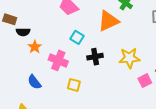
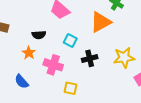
black semicircle: (23, 32) -> (39, 35), moved
blue semicircle: (34, 82) -> (22, 82), moved

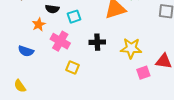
cyan square: (70, 41) -> (74, 17), moved, turned 32
blue semicircle: (22, 82) -> (26, 51), turned -42

